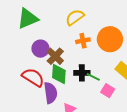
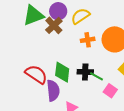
purple circle: (40, 49) -> (58, 11), moved
brown cross: (55, 56) -> (54, 25), moved

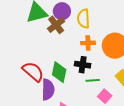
yellow semicircle: (80, 16) -> (83, 19), turned -66
black cross: (85, 72) -> (83, 65), moved
green line: (96, 76) -> (93, 80), turned -40

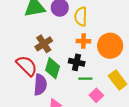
brown cross: (56, 25) -> (44, 44), moved

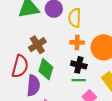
black cross: (77, 62) -> (79, 65), moved
red semicircle: (27, 66) -> (20, 66), turned 60

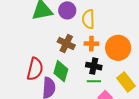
brown cross: (37, 45) -> (66, 44), moved, turned -30

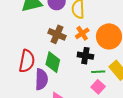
orange cross: (91, 44) -> (82, 33), turned -32
green line: (94, 81) -> (98, 72), moved

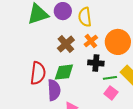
brown cross: (57, 34) -> (66, 44), turned 30
green diamond: (53, 62) -> (64, 72), turned 75

